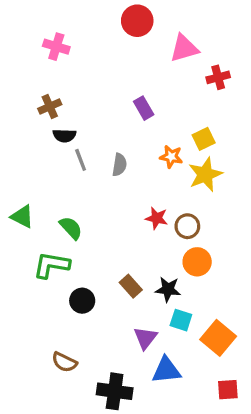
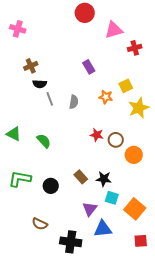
pink cross: (56, 47) -> (18, 29), moved
yellow star: (205, 174) -> (139, 108), moved
orange circle: (197, 262) -> (134, 155), moved
green L-shape: (51, 265) -> (20, 179), moved

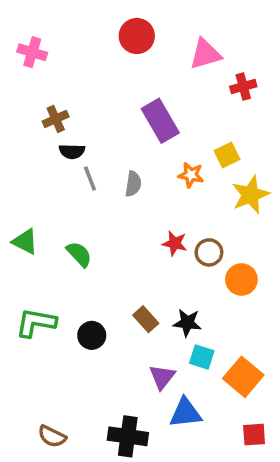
red circle: (85, 13) -> (137, 36), moved
purple rectangle: (89, 67) -> (160, 121), size x1.6
brown semicircle: (40, 224) -> (52, 436), moved

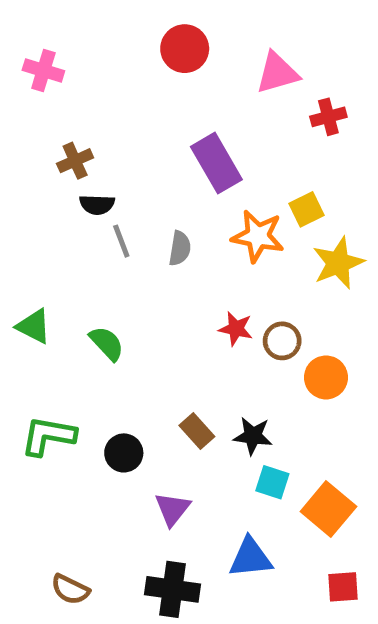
orange star: (191, 175) -> (258, 236), size x1.5
purple triangle: (162, 377) -> (173, 509), moved

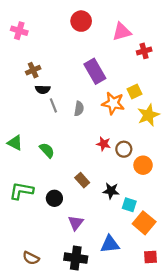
brown rectangle: (197, 431) -> (82, 180), moved
cyan square: (272, 482) -> (129, 205), moved

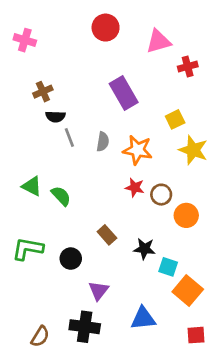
orange star: (113, 103) -> (138, 150), moved
yellow star: (148, 115) -> (193, 150), turned -30
green triangle: (15, 143) -> (32, 186), moved
brown semicircle: (31, 258) -> (40, 336), turned -84
black cross: (76, 258) -> (85, 327), moved

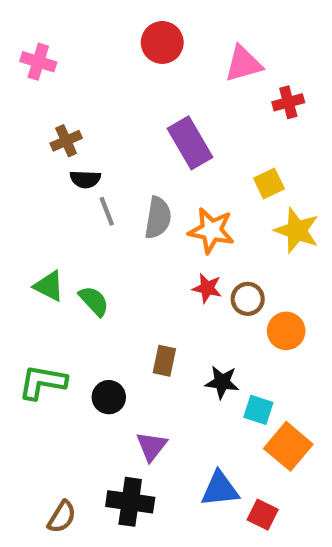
gray semicircle: (103, 142) -> (158, 218), size x1.4
brown rectangle: (107, 235) -> (164, 361), turned 54
red square: (196, 335) -> (263, 515), moved, turned 30

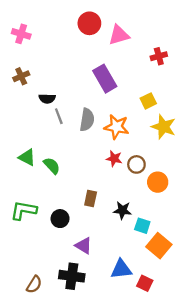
pink triangle: (243, 64) -> (119, 35), moved
brown cross: (66, 141) -> (21, 76), moved
purple triangle: (152, 446) -> (84, 246), turned -36

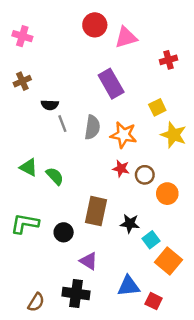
brown rectangle: (91, 199) -> (96, 211), size x1.6
cyan square: (142, 226) -> (151, 240), turned 35

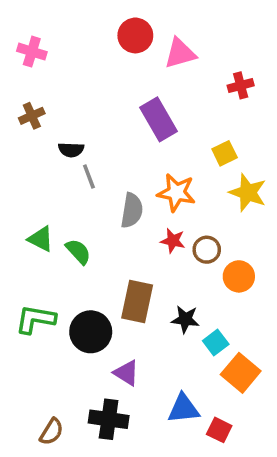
gray semicircle: (92, 127) -> (132, 210), moved
black circle: (64, 232) -> (91, 332), size x1.5

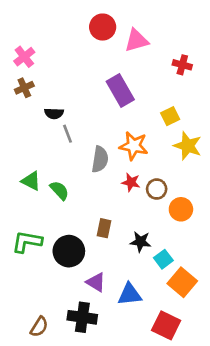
pink cross: (32, 52) -> (24, 57), moved, turned 35
red cross: (241, 85) -> (182, 65), turned 30
brown rectangle: (137, 301) -> (104, 228), size x0.6
blue triangle: (184, 409) -> (130, 294), moved
red square: (219, 430) -> (166, 325), size x1.5

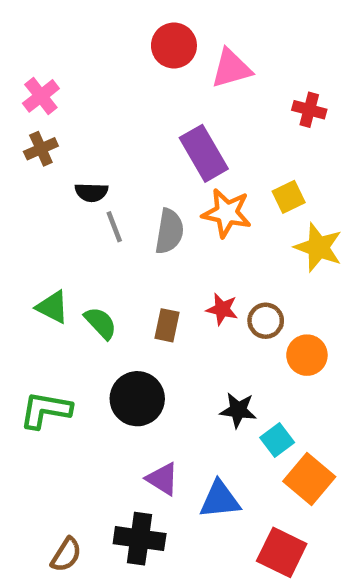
orange star: (134, 146) -> (227, 213), moved
gray semicircle: (100, 159) -> (169, 231), moved
brown rectangle: (104, 228) -> (167, 325), moved
black circle: (69, 251) -> (137, 399), moved

